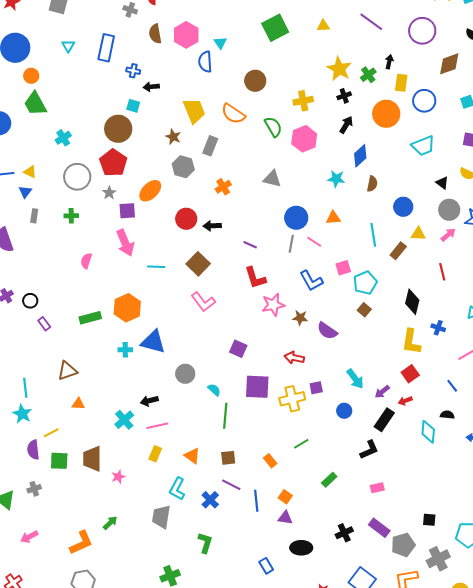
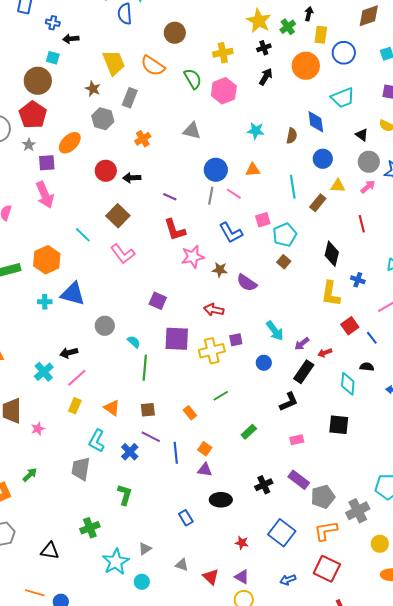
blue diamond: (360, 156) -> (316, 122), moved, turned -55
cyan line: (156, 267) -> (83, 235), moved, turned 42
red square: (410, 374) -> (350, 326), moved
pink line: (157, 426) -> (77, 378), turned -30
black square: (429, 520) -> (339, 425), moved, size x1.5

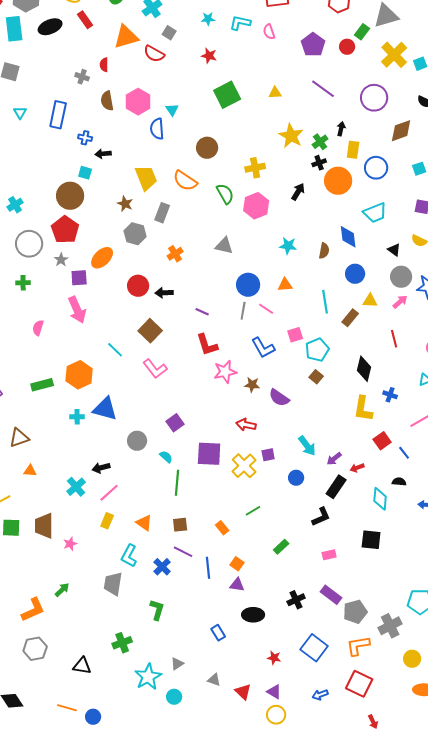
black cross: (264, 48) -> (319, 163), moved
purple square: (158, 301) -> (175, 423), moved, turned 30
yellow cross: (212, 351) -> (244, 466), turned -30

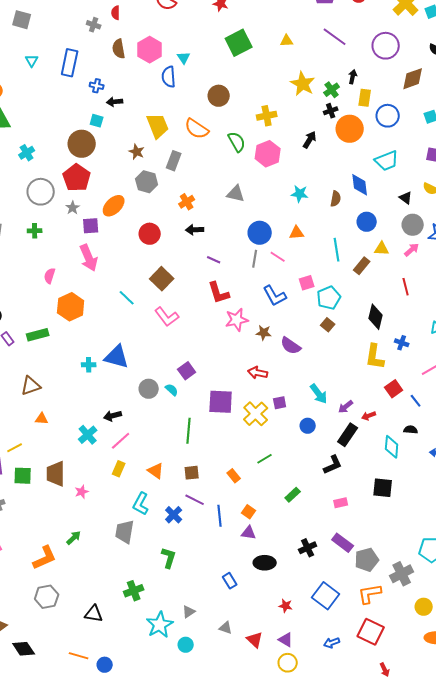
black arrow: (164, 293) -> (195, 230), moved
orange hexagon: (79, 375) -> (71, 307), moved
green rectangle: (42, 385) -> (38, 335), moved
cyan semicircle: (166, 457) -> (172, 390), moved

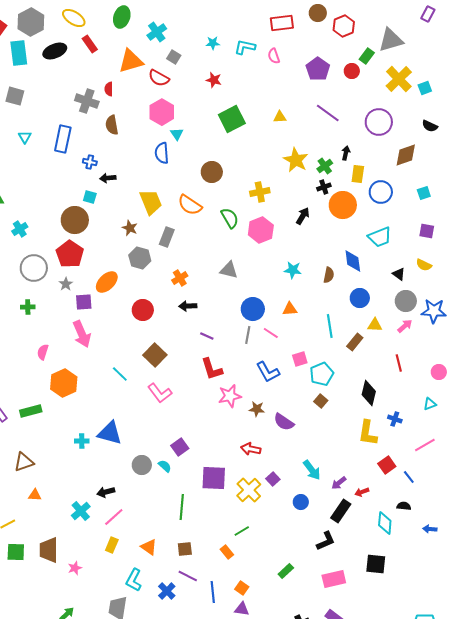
gray cross: (94, 25) -> (87, 101), size x1.6
pink hexagon: (150, 50) -> (162, 112), moved
purple square: (280, 403) -> (273, 479), turned -32
green line: (265, 459) -> (242, 531), moved
pink rectangle: (341, 503) -> (334, 579), size x1.6

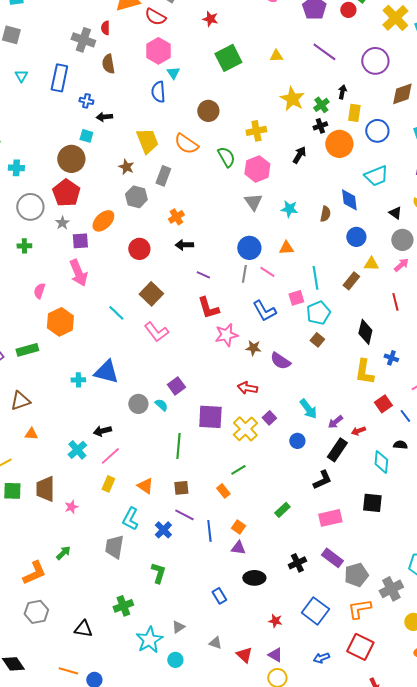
cyan cross: (20, 229) -> (16, 168), turned 35
gray triangle: (229, 270) -> (253, 202), moved, turned 42
cyan line: (330, 326) -> (315, 278), moved

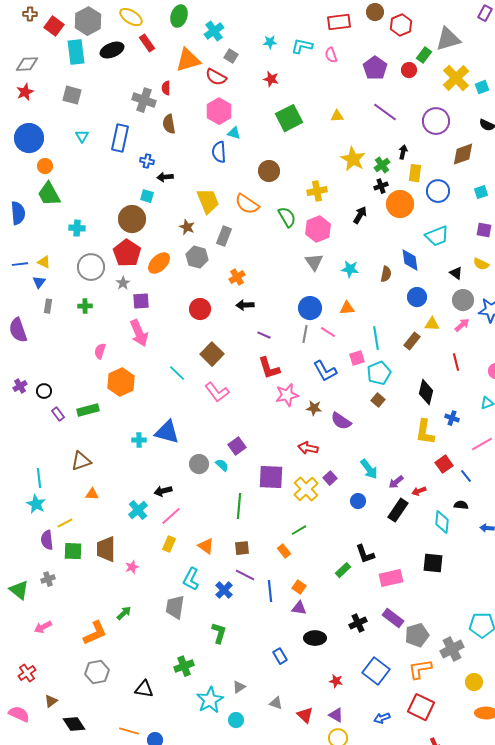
cyan triangle: (173, 73) -> (234, 133), turned -40
orange ellipse: (103, 221) -> (159, 263), moved
black L-shape: (322, 480) -> (365, 554), moved, turned 95

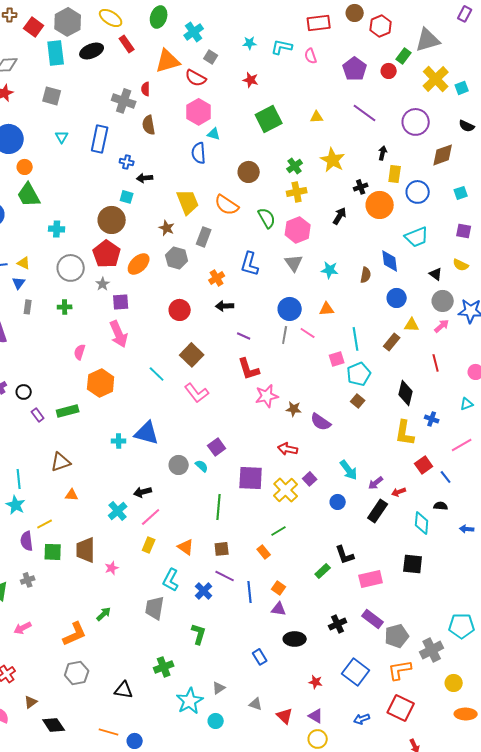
green cross: (382, 165) -> (295, 166), moved
blue L-shape: (325, 371) -> (250, 264), moved, turned 45

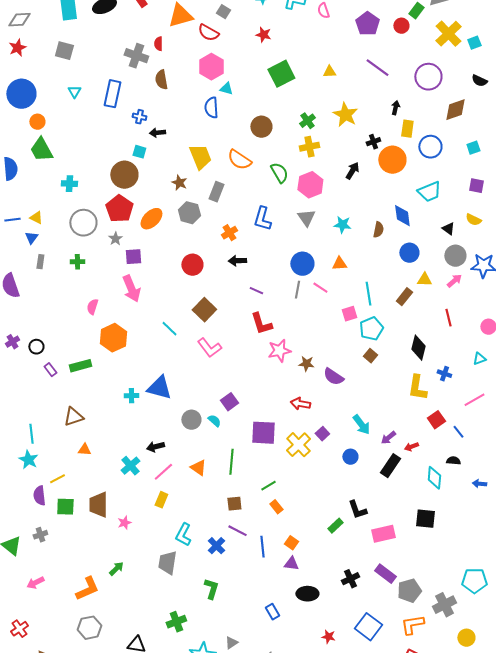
green line: (279, 531) -> (268, 486), moved
orange triangle: (186, 547) -> (198, 468), moved

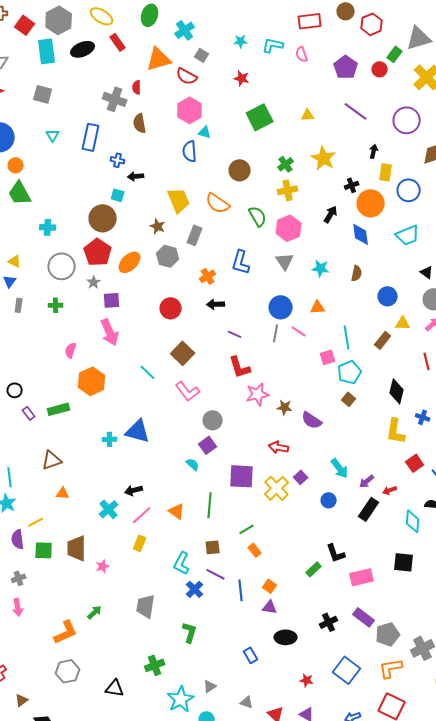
blue diamond: (402, 216) -> (361, 234), moved
gray circle: (191, 420) -> (213, 420), moved
cyan L-shape: (183, 535) -> (182, 563), moved
pink arrow: (35, 583) -> (18, 607), moved, turned -72

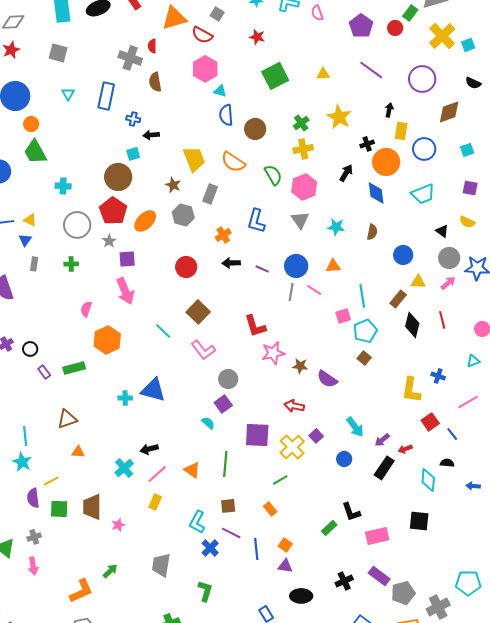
blue semicircle: (190, 151) -> (226, 115), moved
cyan square: (118, 195) -> (133, 154), turned -32
purple line: (235, 334) -> (262, 269), moved
black diamond: (397, 391) -> (412, 325), moved
green line: (247, 529) -> (280, 480), moved

